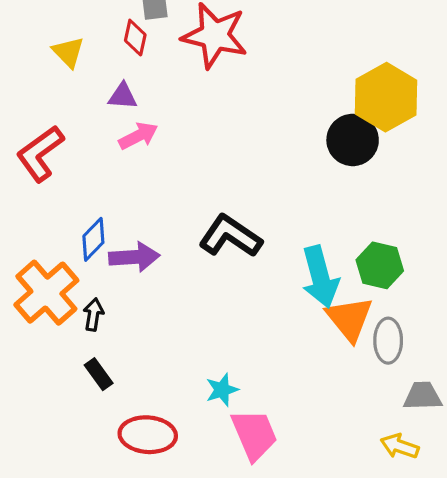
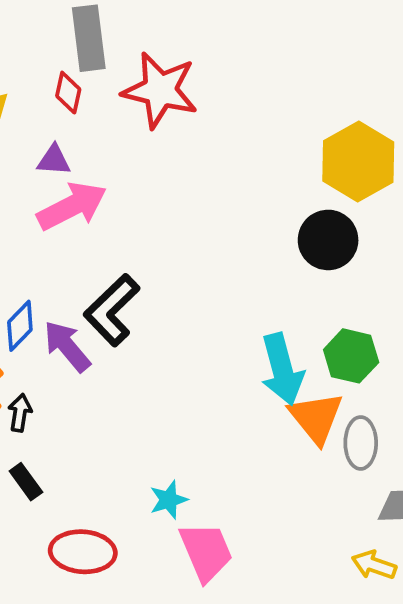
pink arrow: (138, 136) -> (72, 206), size x1.5
black circle: (353, 140) -> (328, 240), moved
black L-shape: (230, 236) -> (112, 310), moved, turned -78
purple arrow: (134, 257) -> (67, 346), turned -126

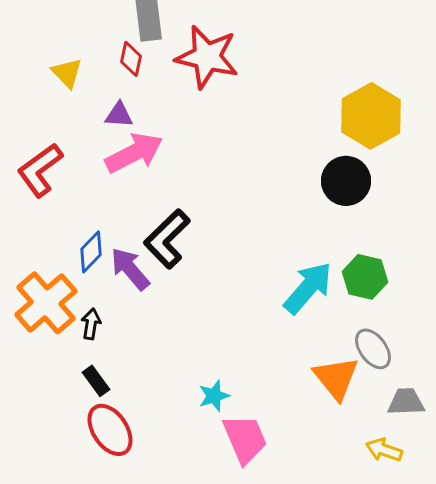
cyan arrow: (282, 369) -> (308, 288), turned -124
orange triangle: (316, 418) -> (336, 378), moved
gray ellipse: (361, 443) -> (373, 349), turned -36
red ellipse: (83, 552) -> (110, 430), moved, turned 52

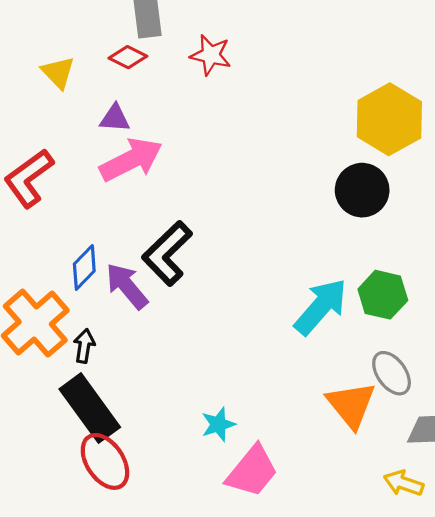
red star: (207, 57) -> (211, 55), size x0.6
red diamond: (131, 59) -> (128, 57), turned -76
black rectangle: (96, 381) -> (90, 408), size x2.0
pink trapezoid: (245, 439) -> (252, 471), turned 62

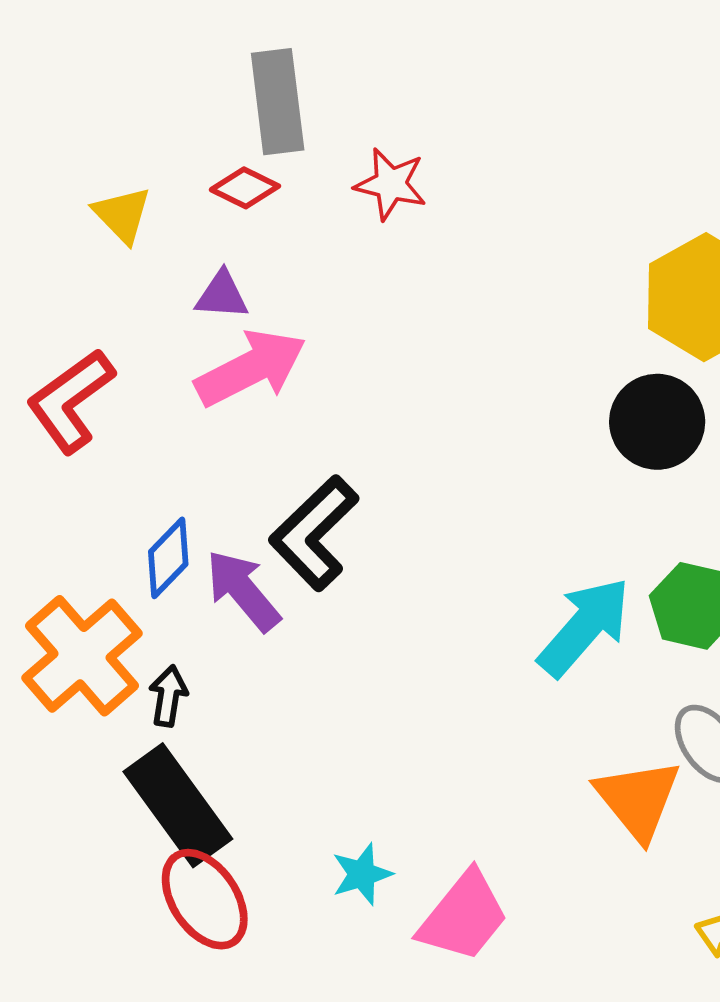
cyan star: (218, 424) -> (362, 874), moved

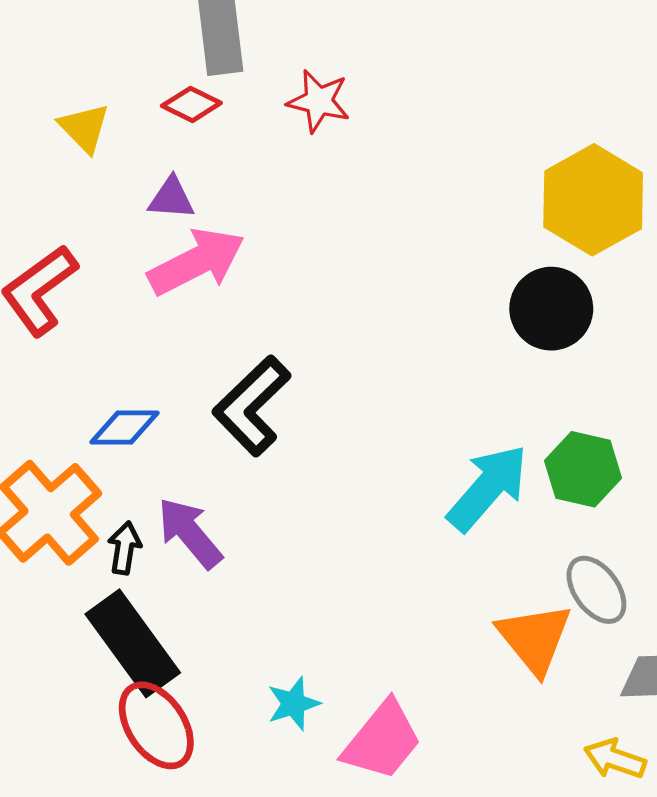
blue diamond: (168, 558) -> (124, 427), turned 46
purple arrow: (243, 590) -> (190, 533), moved

